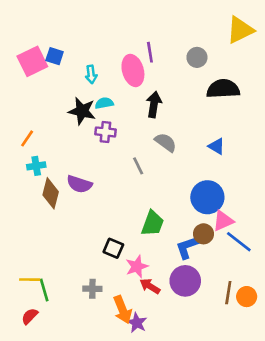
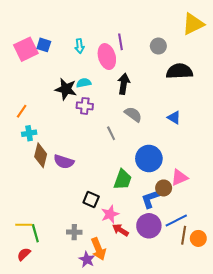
cyan arrow: (91, 74) -> (80, 46), moved
purple semicircle: (79, 184) -> (64, 162), moved
blue circle: (207, 197) -> (149, 159), moved
blue line: (239, 242) -> (176, 221), moved, turned -65
purple star: (137, 323) -> (87, 259), moved

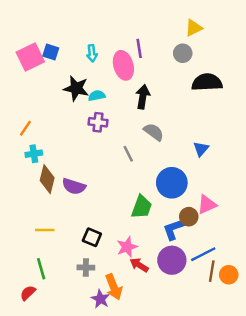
yellow triangle: (193, 24) -> (194, 28), moved, size x0.7
black star: (66, 89) -> (76, 88), moved
blue triangle: (174, 118) -> (201, 149), moved, turned 40
black square: (91, 200) -> (92, 237), moved
yellow line: (24, 225) -> (45, 230), moved

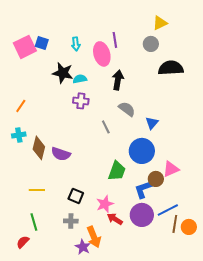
blue triangle: (201, 149) -> (152, 123), moved
cyan cross: (34, 154) -> (19, 135), moved

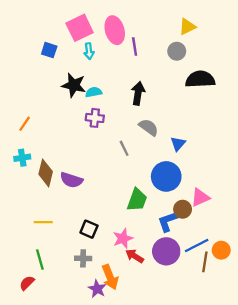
pink square: (25, 47) -> (80, 28), moved
pink ellipse: (102, 54) -> (115, 30), moved
orange circle: (189, 227) -> (221, 250), moved

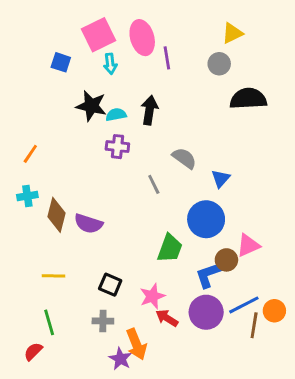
black arrow: (138, 93) -> (149, 110), moved

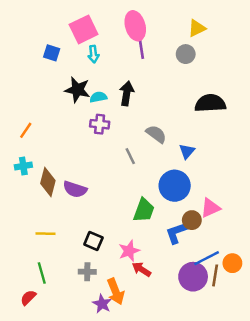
pink ellipse: (142, 38) -> (135, 26), moved
black semicircle: (248, 99) -> (210, 103), moved
purple circle: (206, 312) -> (193, 277), moved

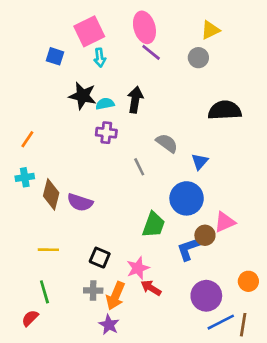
purple line: (141, 49) -> (151, 52), turned -42
blue line: (207, 258) -> (221, 322), moved
brown line: (215, 275) -> (243, 325), moved
orange arrow: (116, 291) -> (116, 296), moved, turned 45

